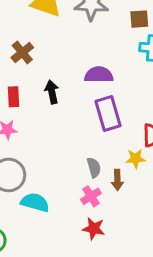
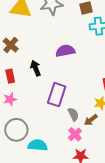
purple rectangle: (108, 114) -> (57, 95), moved, turned 45
brown arrow: (117, 180) -> (91, 120), turned 64

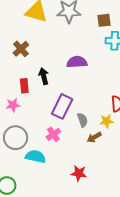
red rectangle: (10, 76) -> (24, 86), moved
gray semicircle: (73, 114) -> (82, 120), moved
pink cross: (75, 134) -> (53, 134), moved

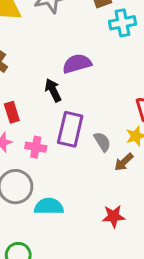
black arrow: (44, 76) -> (53, 90), moved
pink cross: (53, 134) -> (36, 147), moved, turned -32

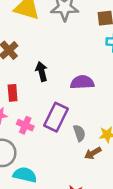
purple semicircle: (77, 64) -> (82, 82), moved
black arrow: (53, 90) -> (42, 72), moved

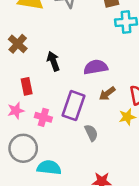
gray semicircle: (79, 133) -> (91, 133), moved
brown arrow: (93, 153) -> (107, 94), moved

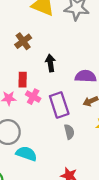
purple rectangle: (73, 106) -> (59, 105), turned -50
pink cross: (43, 117) -> (33, 97), moved

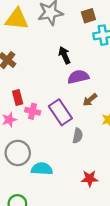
black arrow: (50, 63) -> (64, 55), moved
gray semicircle: (69, 132) -> (78, 136), turned 40

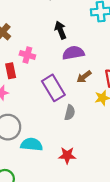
pink cross: (33, 111) -> (27, 55), moved
red star: (90, 178) -> (67, 155), moved

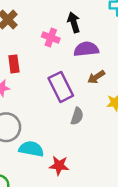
pink cross: (27, 55) -> (51, 37), moved
red star: (67, 155) -> (59, 166), moved

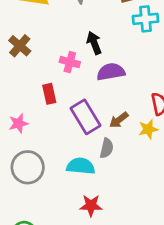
red rectangle: (14, 64) -> (49, 94), moved
brown arrow: (96, 77) -> (119, 120), moved
cyan semicircle: (31, 149) -> (81, 166), moved

